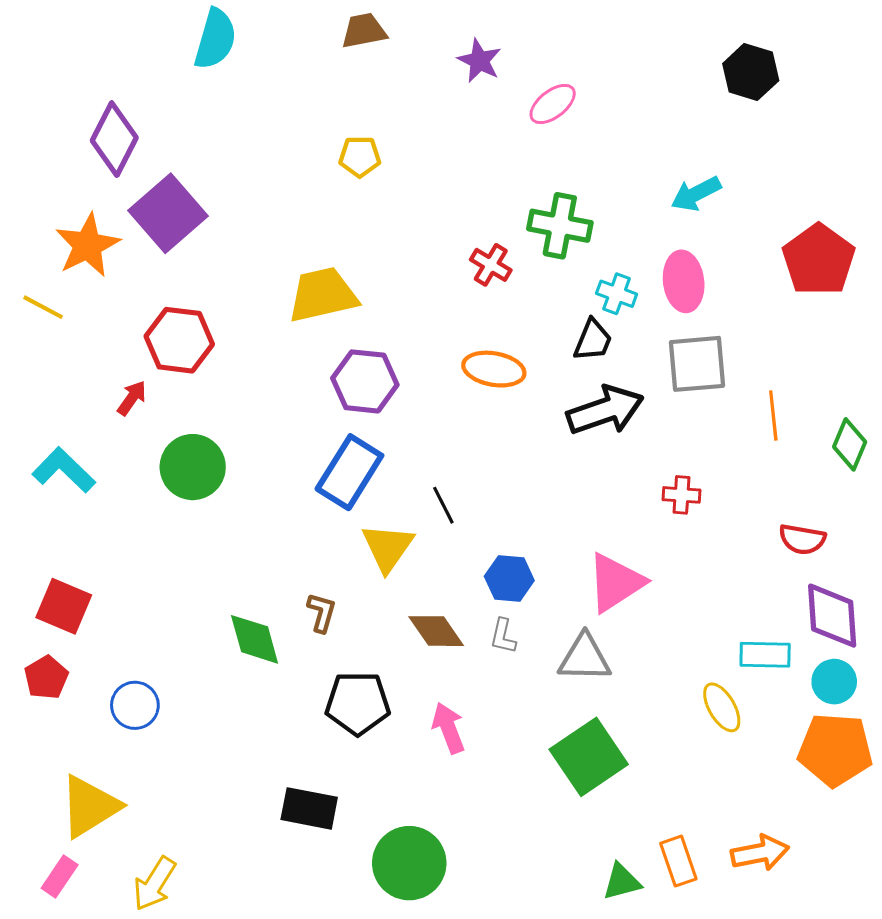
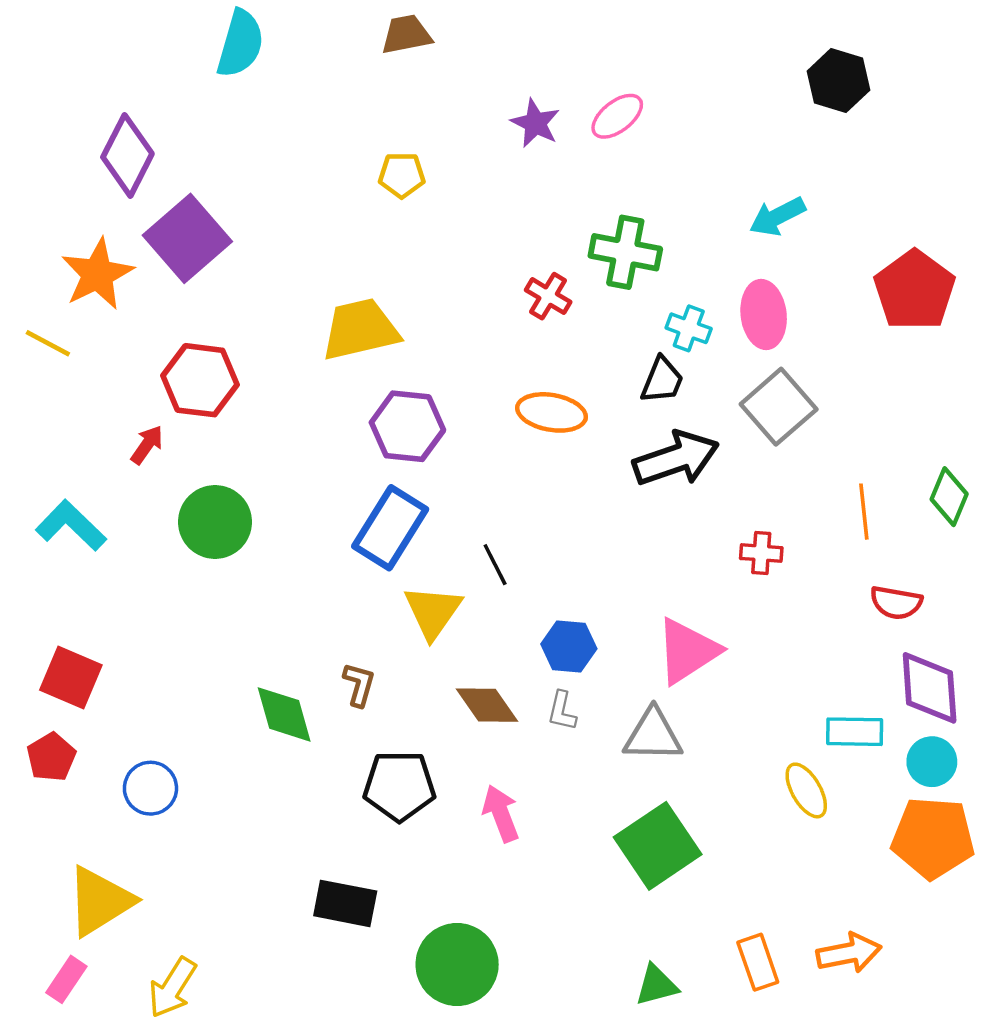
purple star: (479, 61) -> (535, 123), moved
gray square: (697, 364) -> (779, 407), turned -36
orange line: (773, 415) -> (864, 512), moved
green triangle: (622, 882) -> (656, 985), moved

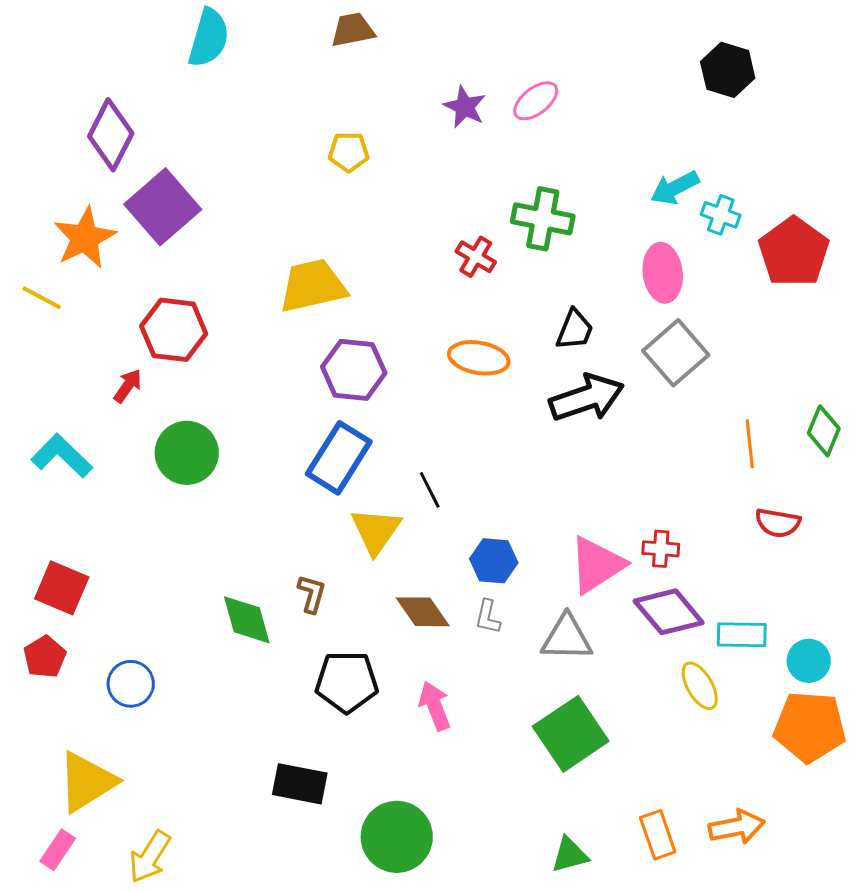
cyan cross: (689, 328) -> (721, 215), moved
red cross: (761, 553) -> (661, 549), moved
purple diamond: (930, 688) -> (669, 612), moved, turned -36

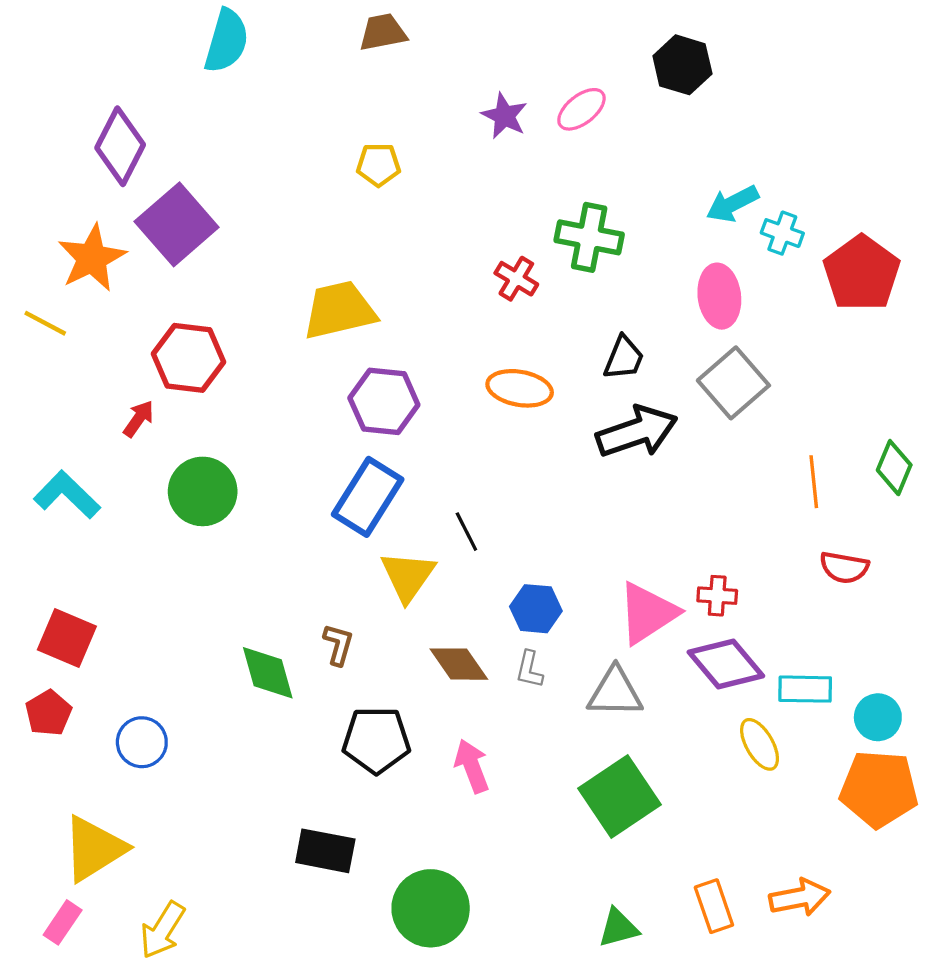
black hexagon: (728, 70) -> (682, 65), moved

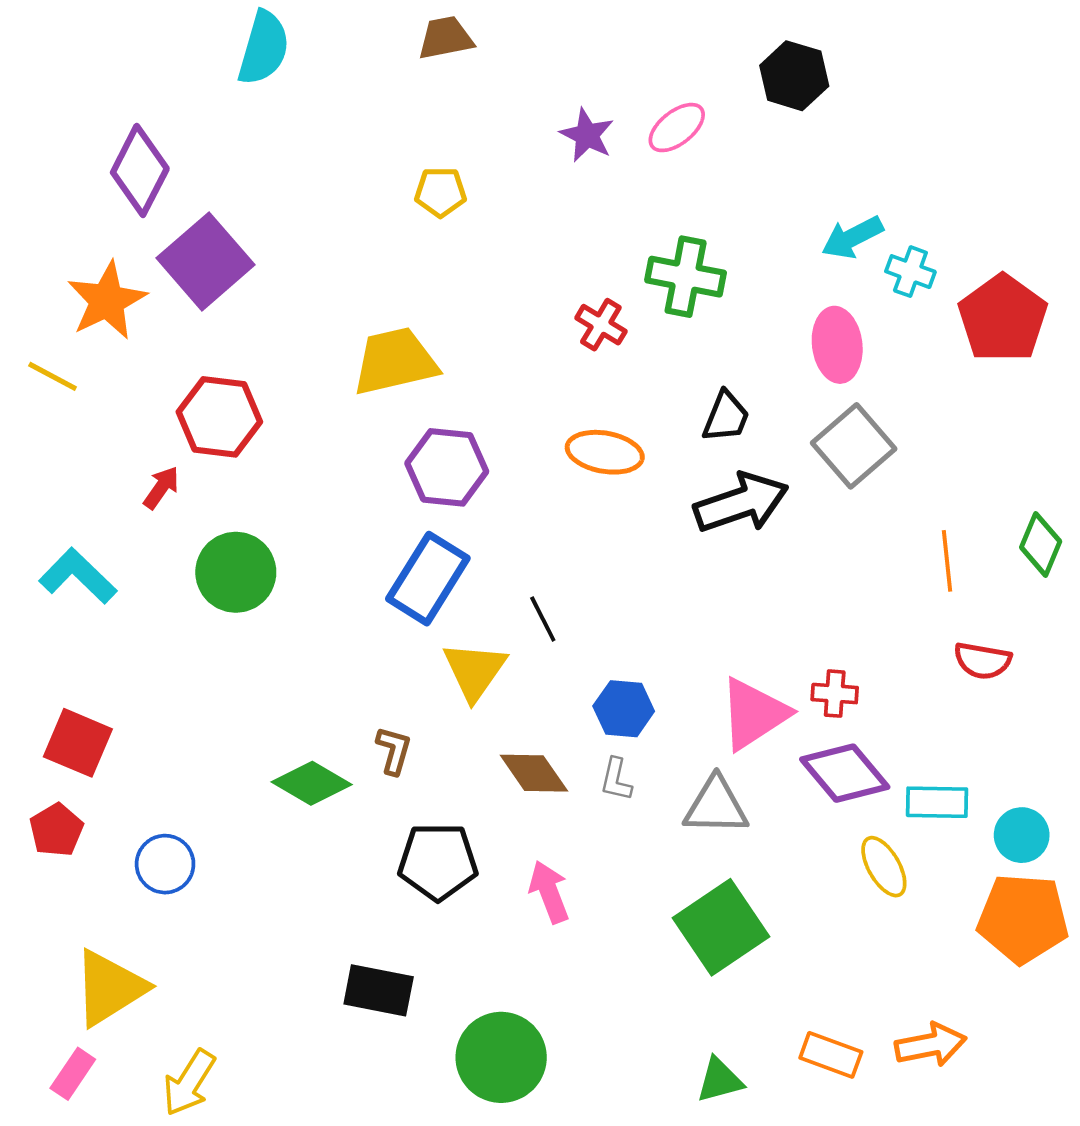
green diamond: (268, 673) -> (312, 783), turned -44
orange rectangle: (714, 906) -> (831, 1055), turned -51

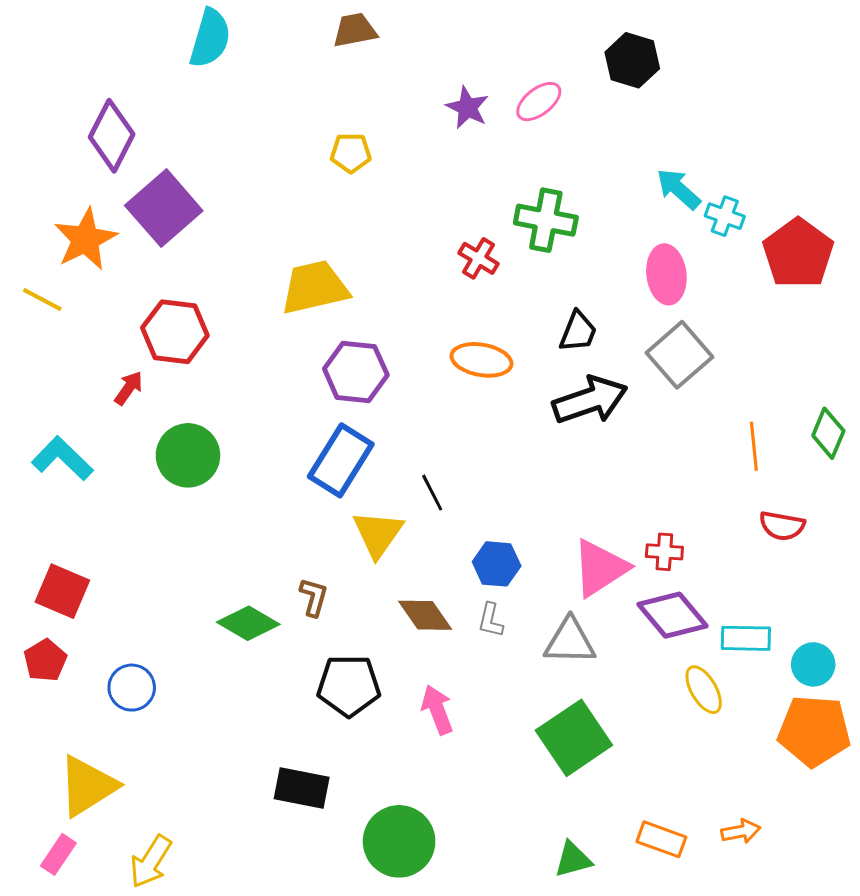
cyan arrow: (852, 237) -> (679, 189), turned 69
orange arrow: (931, 1045) -> (741, 831), size x0.7

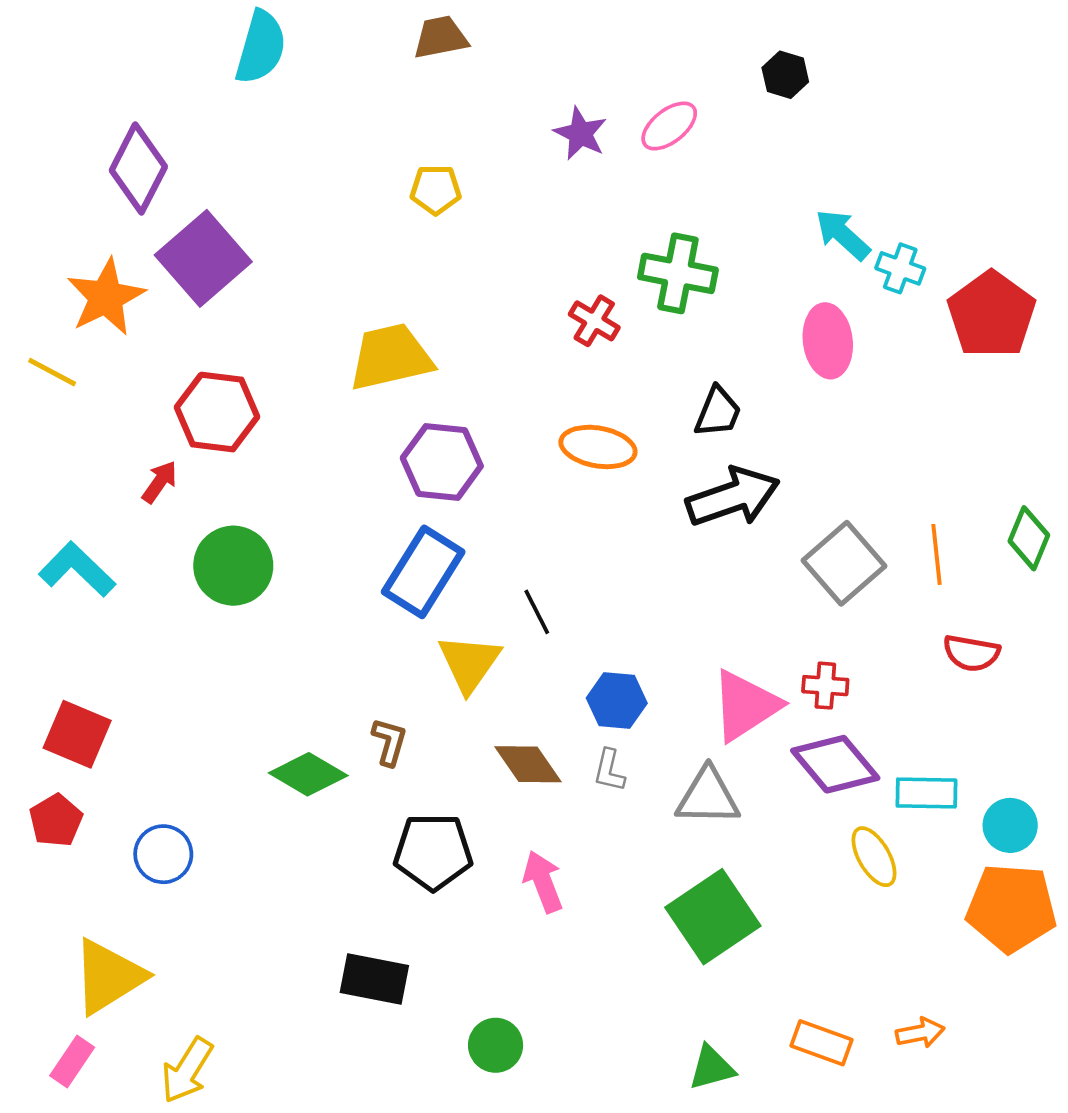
black hexagon: (632, 60) -> (785, 75), size x0.7
gray square: (680, 355) -> (844, 563), moved
green circle: (399, 841) -> (496, 1045), size x0.6

